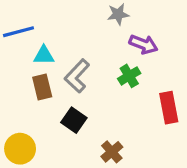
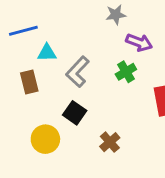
brown rectangle: (42, 87) -> (29, 82), moved
yellow circle: (20, 149) -> (45, 139), moved

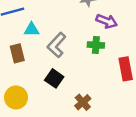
green cross: (126, 72) -> (96, 45), turned 35
yellow circle: (45, 139) -> (16, 97), moved

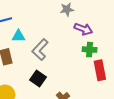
green cross: (96, 45) -> (90, 50), moved

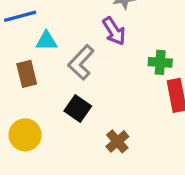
purple arrow: (83, 29) -> (114, 31), moved, turned 36

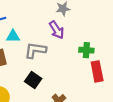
gray L-shape: (81, 62) -> (35, 50), turned 55

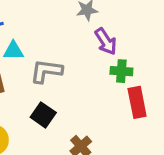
purple arrow: (57, 30) -> (106, 41), moved

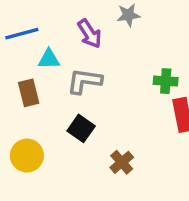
purple arrow: (106, 41) -> (90, 34), moved

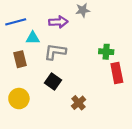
purple arrow: (90, 34) -> (58, 22), turned -60

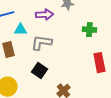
green cross: (106, 52) -> (89, 30), moved

